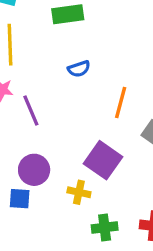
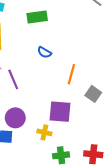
blue semicircle: (79, 69) -> (44, 52), turned 48
purple square: (103, 160) -> (60, 112), turned -30

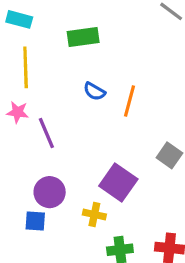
orange line: (71, 74) -> (130, 101), moved
purple square: (60, 112) -> (118, 183), turned 30

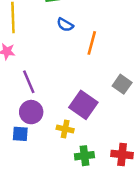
blue semicircle: (94, 91) -> (65, 25), moved
purple line: (46, 133) -> (29, 82), moved

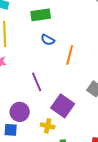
purple line: (29, 82) -> (37, 82), moved

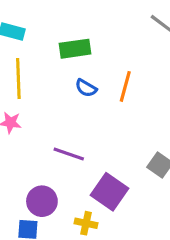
orange line: (70, 55) -> (125, 86), moved
purple line: (37, 82) -> (69, 154), turned -48

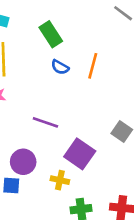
green rectangle: (75, 49) -> (51, 34), turned 65

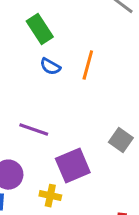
purple square: (80, 154) -> (73, 166), turned 32

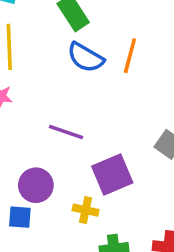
blue semicircle: (50, 66) -> (86, 57), size x1.5

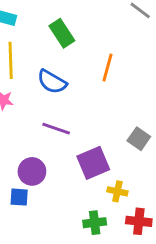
blue semicircle: (86, 57) -> (52, 82), moved
yellow cross: (86, 210) -> (117, 191), moved

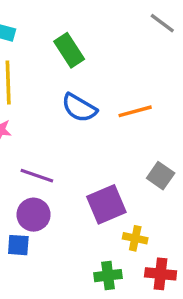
orange line: (107, 67) -> (135, 111), moved, turned 60
blue semicircle: (52, 82) -> (79, 108), moved
purple line: (56, 129) -> (37, 176), moved

